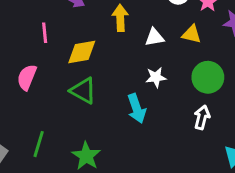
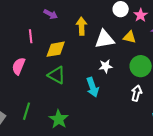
white triangle: (154, 37) -> (105, 39), size x1.5

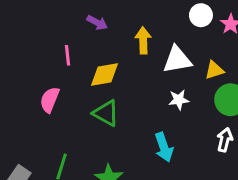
yellow triangle: (130, 37) -> (214, 70), moved, turned -32
cyan arrow: (93, 87) -> (164, 147), moved

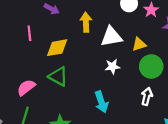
pink semicircle: (50, 100) -> (26, 88), moved, turned 30

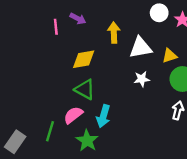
pink line: (29, 33) -> (56, 27), moved
pink semicircle: (26, 88) -> (73, 115), moved
cyan arrow: (101, 102) -> (103, 116), moved, turned 35

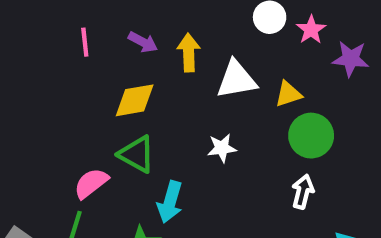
purple arrow: (78, 19) -> (143, 42), moved
white star: (142, 79) -> (222, 148), moved
pink semicircle: (73, 115) -> (91, 183), moved

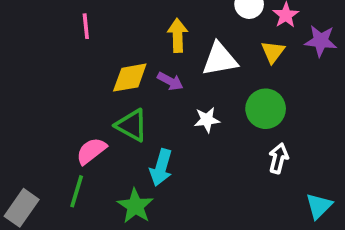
purple arrow: (143, 42) -> (170, 81), moved
yellow triangle: (288, 94) -> (273, 52), moved, turned -35
green circle: (311, 136) -> (266, 109), moved

